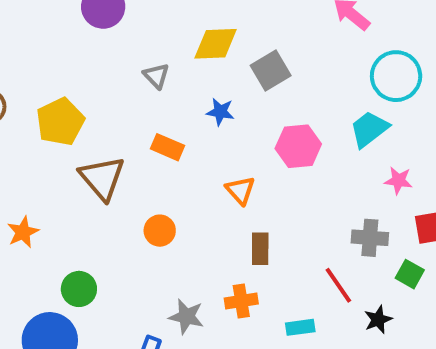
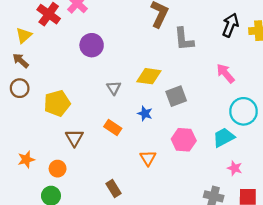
brown triangle: (102, 178) -> (74, 138), size x0.7
orange circle: (160, 231) -> (58, 169), moved
brown rectangle: (260, 249) -> (114, 188), moved, turned -42

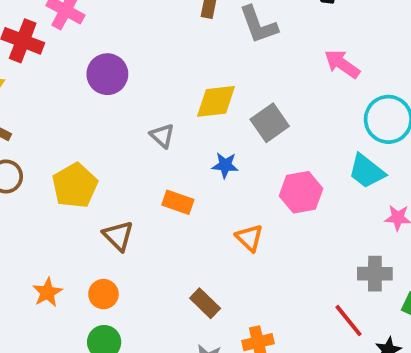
cyan trapezoid: (224, 137) -> (367, 171), turned -100

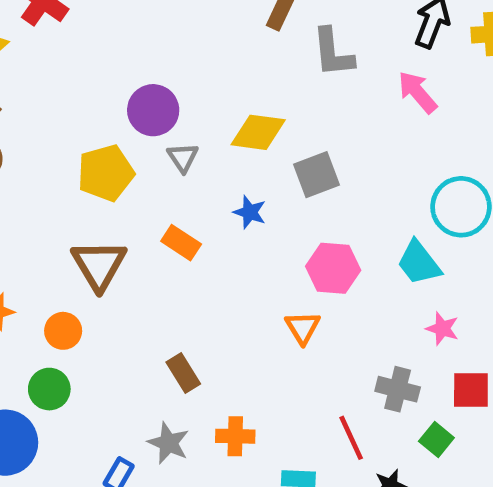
pink arrow: (342, 64) -> (417, 92), moved
purple circle: (107, 74) -> (153, 110), moved
yellow pentagon: (75, 186) -> (106, 173), moved
brown triangle: (118, 236) -> (99, 265), size x1.4
orange triangle: (249, 238) -> (303, 328), moved

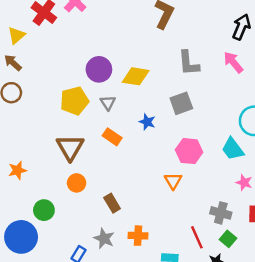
gray L-shape: (333, 53) -> (189, 63), moved
yellow diamond: (258, 132) -> (136, 76), moved
gray triangle: (183, 157) -> (108, 103), moved
orange circle: (63, 331) -> (77, 183), moved
green square: (436, 439) -> (228, 239), moved

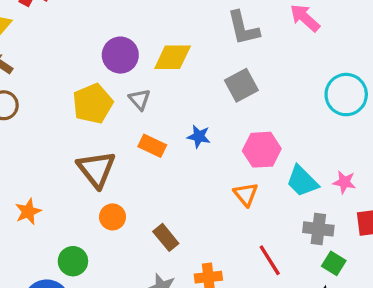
blue star: (147, 122) -> (199, 136), moved
cyan trapezoid: (233, 149) -> (302, 181), moved
red line: (197, 237) -> (270, 260), moved

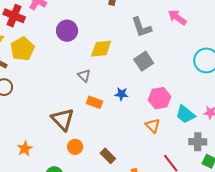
purple circle: (120, 55) -> (67, 31), moved
yellow pentagon: (93, 104) -> (22, 49), moved

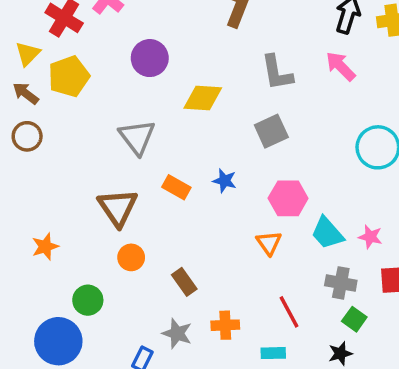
gray triangle: (84, 76) -> (137, 137), moved, size x1.6

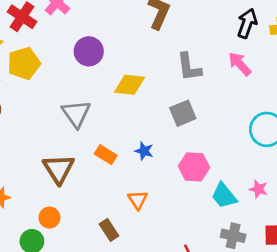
pink star: (370, 237) -> (258, 189), moved
orange triangle: (269, 243) -> (138, 200), moved
orange circle: (131, 257) -> (49, 218), moved

